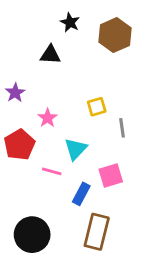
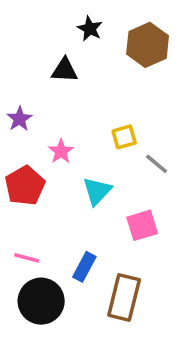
gray line: (122, 128) -> (157, 164), turned -42
pink line: (52, 171) -> (27, 258), moved
blue rectangle: (81, 194) -> (84, 267), moved

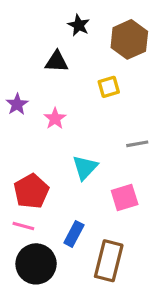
yellow square: (124, 137) -> (109, 87), moved
pink star: (61, 151) -> (55, 118), moved
gray line: (157, 164) -> (137, 144), turned -50
red pentagon: (25, 186) -> (31, 191), moved

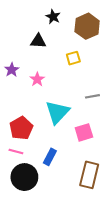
cyan triangle: (85, 167) -> (57, 112), size x1.4
brown rectangle: (109, 261) -> (89, 175), moved

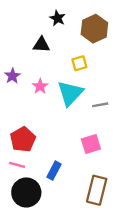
cyan triangle: (57, 112) -> (70, 93), moved

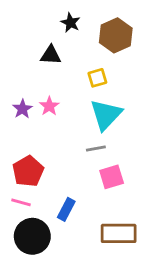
purple star: (12, 76) -> (22, 109), moved
cyan triangle: (70, 93) -> (106, 115), moved
gray line: (100, 105) -> (96, 149), moved
brown rectangle: (97, 190) -> (119, 233), turned 76

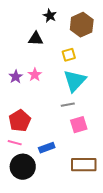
blue rectangle: (66, 209) -> (47, 148), turned 42

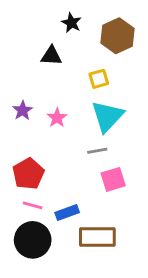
pink star: (35, 75) -> (57, 118), moved
pink line: (15, 143) -> (33, 205), moved
brown rectangle: (84, 165) -> (97, 237), moved

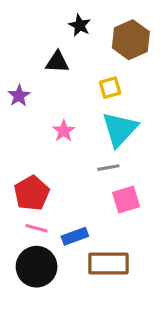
purple star: (23, 110) -> (19, 96), moved

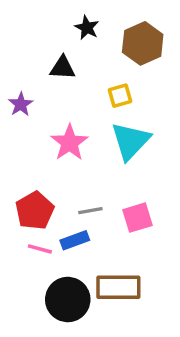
pink star: (64, 131) -> (69, 143), size x1.5
gray line: (108, 168) -> (90, 211), moved
blue rectangle: (75, 236) -> (75, 240), moved
black circle: (37, 267) -> (68, 299), moved

